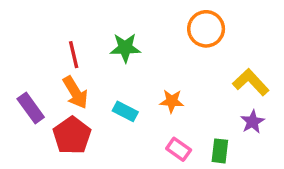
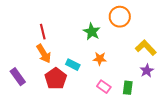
green star: (125, 48) -> (92, 32), moved, turned 30
purple rectangle: (31, 108) -> (18, 77), moved
red pentagon: (72, 135) -> (56, 79), moved

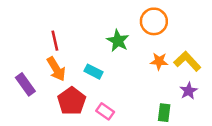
orange star: (100, 59) -> (159, 61), moved
cyan rectangle: (73, 65) -> (93, 72), moved
purple rectangle: (18, 77) -> (25, 84), moved
pink rectangle: (104, 87) -> (105, 111), moved

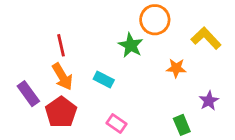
orange circle: (154, 21) -> (155, 20), moved
yellow L-shape: (187, 61) -> (206, 38), moved
red pentagon: (72, 101) -> (61, 112), moved
green rectangle: (164, 113) -> (182, 125), turned -30

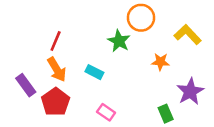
red line: (61, 45) -> (56, 41), turned 36
purple star: (209, 101) -> (190, 92), size x1.5

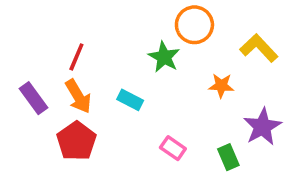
purple rectangle: (26, 85) -> (34, 98), moved
pink rectangle: (106, 112) -> (173, 148), moved

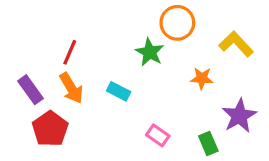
red pentagon: (76, 141) -> (50, 129), moved

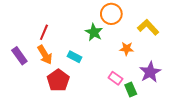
red pentagon: (50, 129) -> (58, 80), moved
pink rectangle: (158, 135) -> (115, 78), moved

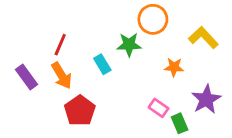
green star: (94, 32) -> (129, 45), turned -30
cyan rectangle: (75, 57) -> (102, 64), moved, turned 32

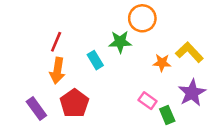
yellow L-shape: (203, 38) -> (189, 52), moved
orange arrow: (62, 76) -> (57, 71), turned 40
purple rectangle: (26, 77) -> (36, 108), moved

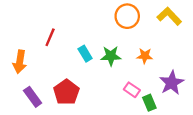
green star: (120, 42) -> (111, 56), moved
yellow L-shape: (189, 52) -> (169, 16), moved
orange arrow: (57, 71) -> (20, 62), moved

